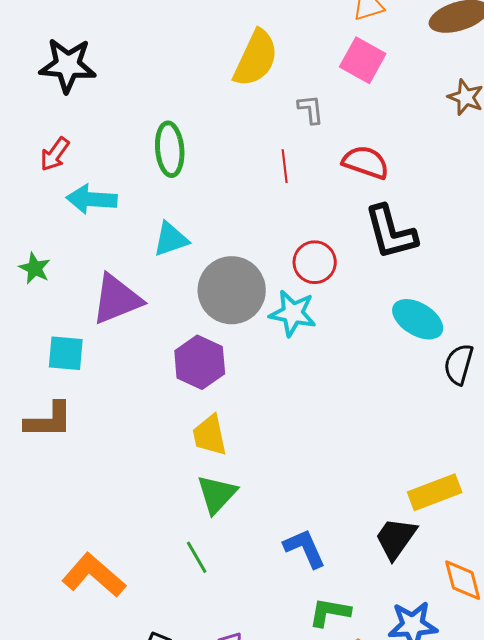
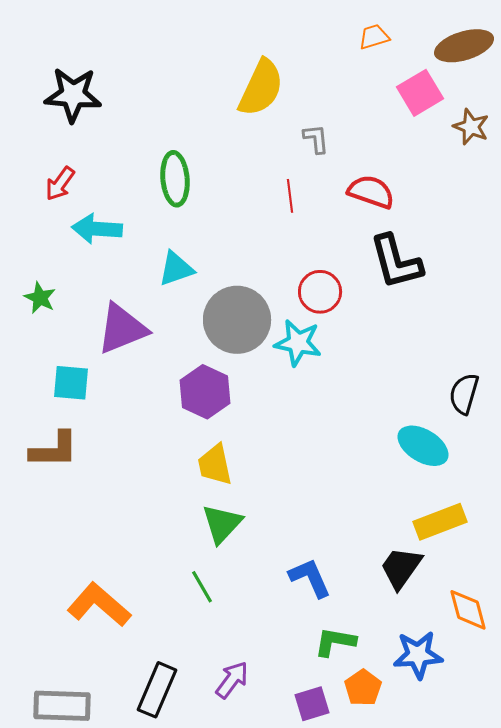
pink square: (363, 60) -> (420, 93), moved, turned 30
cyan ellipse: (418, 319) -> (423, 446), moved

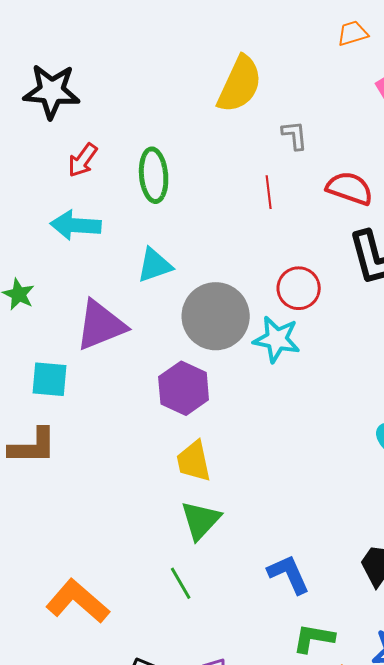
red arrow: (60, 184) -> (83, 160), moved

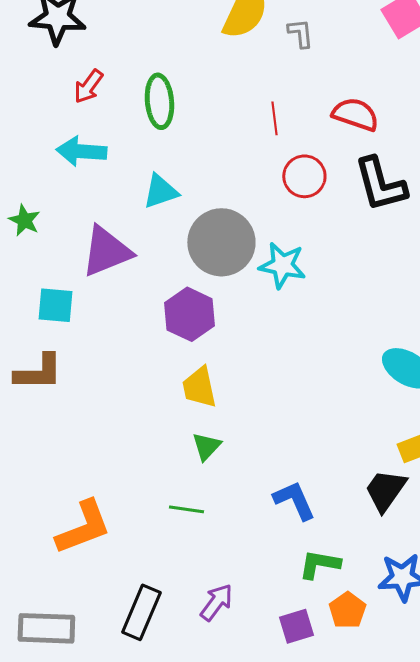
gray L-shape: (295, 135) -> (300, 33), moved
red circle: (299, 288) -> (304, 176), moved
green triangle: (201, 520) -> (206, 446), size x0.7
green line: (181, 583) -> (186, 509), turned -52
orange L-shape: (78, 601) -> (83, 527), turned 118

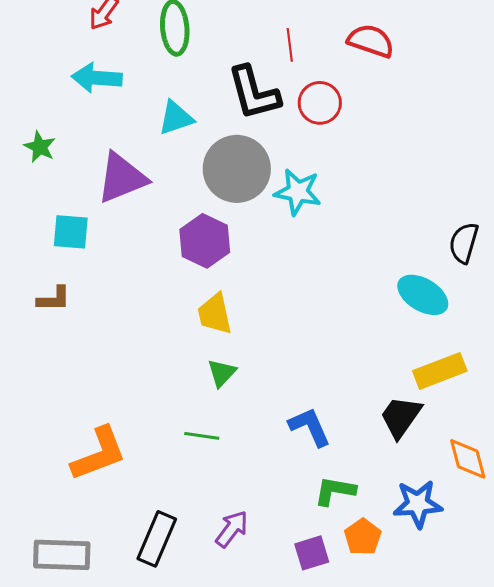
black L-shape: (380, 184) -> (254, 93), moved
brown L-shape: (38, 372) -> (54, 299), size x0.7

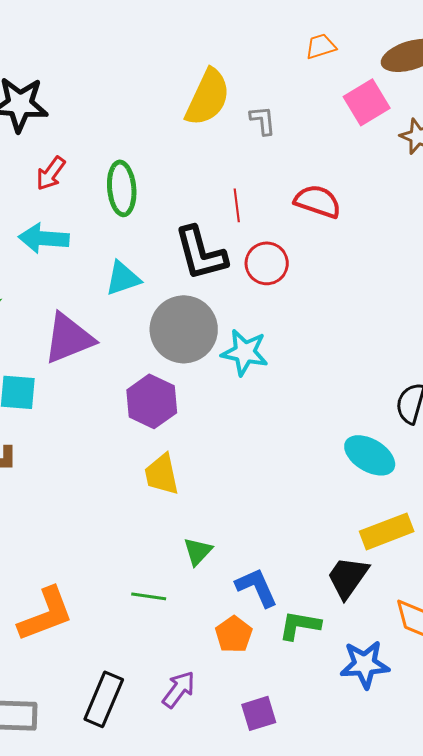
green triangle: (222, 373) -> (198, 551), moved
green L-shape: (335, 491) -> (300, 625), moved
orange pentagon: (363, 537) -> (234, 634), moved

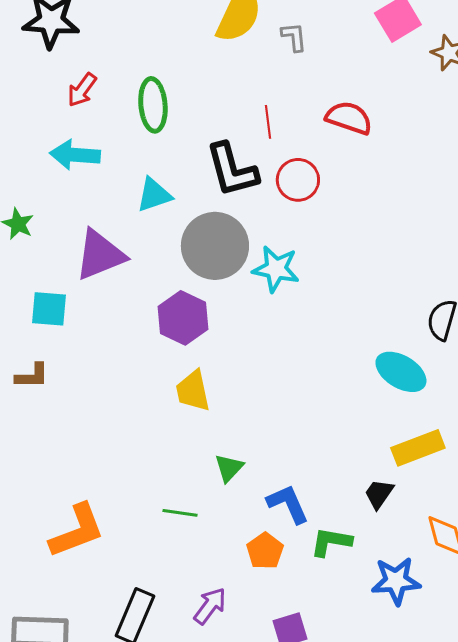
black trapezoid: (348, 577) -> (379, 494), size x0.7

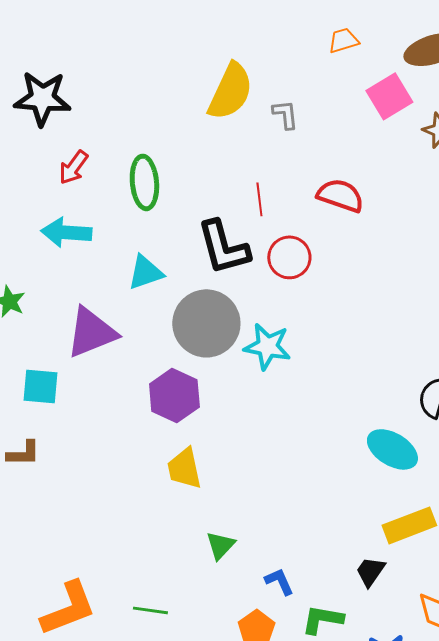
blue L-shape: (288, 504) -> (279, 581), size x0.7
green line: (180, 513) -> (150, 610), moved

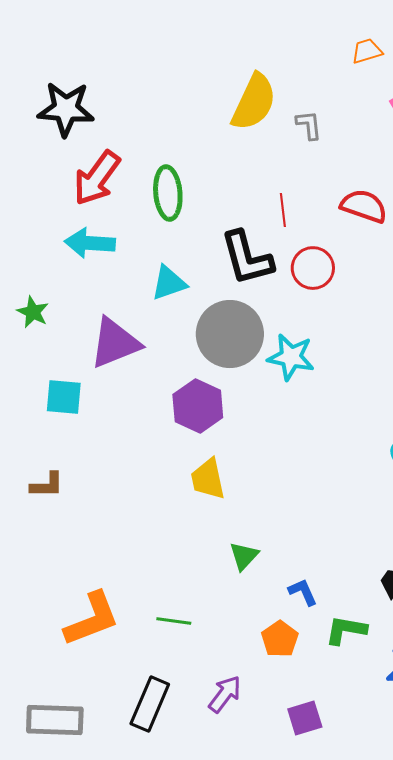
red arrow: (73, 167) -> (97, 178), size x1.6
brown L-shape: (23, 453) -> (47, 485), moved

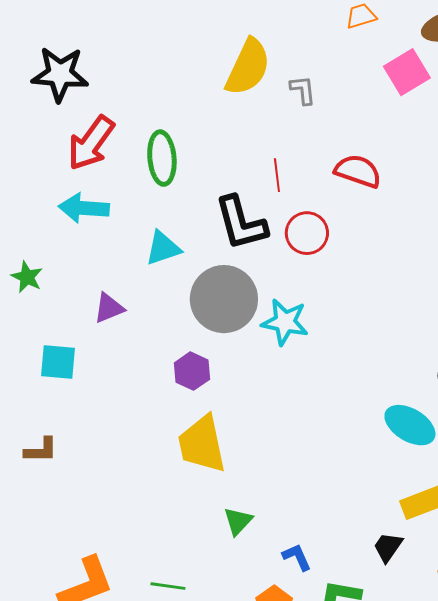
purple triangle: (115, 343) -> (109, 308), size x0.6
purple hexagon: (198, 406) -> (192, 371), size x0.7
yellow trapezoid: (208, 479) -> (202, 444), size x1.4

